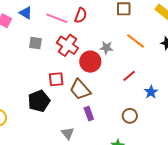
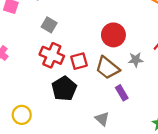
gray square: (35, 43) -> (49, 25), turned 32
red cross: (67, 45) -> (52, 55), moved
gray star: (106, 48) -> (136, 60), moved

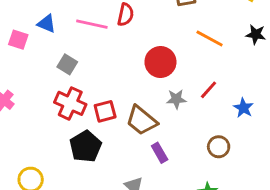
red circle: (113, 35) -> (160, 62), moved
gray star: (136, 60) -> (176, 99), moved

